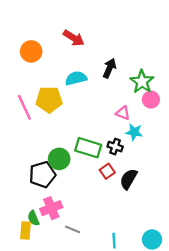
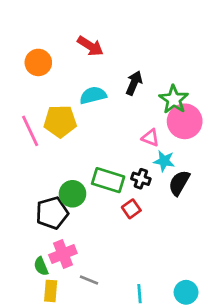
pink circle: (151, 100) -> (185, 121), size x1.6
black semicircle: (129, 179) -> (179, 183), moved
yellow rectangle: (26, 231) -> (51, 291), moved

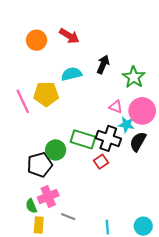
orange circle: (38, 62) -> (37, 40), moved
pink circle: (185, 121) -> (142, 111), moved
black cross: (141, 179) -> (108, 138), size x1.6

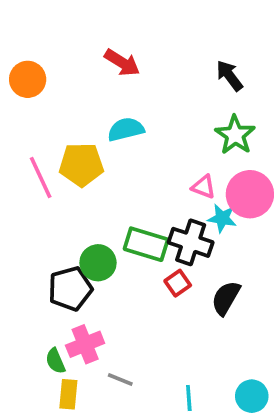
orange circle: (37, 40) -> (28, 79), moved
black arrow: (103, 64) -> (230, 76), moved, turned -60
black semicircle: (138, 142) -> (226, 298), moved

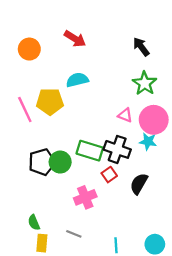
orange circle: (28, 79) -> (29, 49), moved
cyan star: (222, 218) -> (148, 141), moved
black pentagon: (70, 289) -> (42, 162), moved
pink cross: (85, 344) -> (85, 197), moved

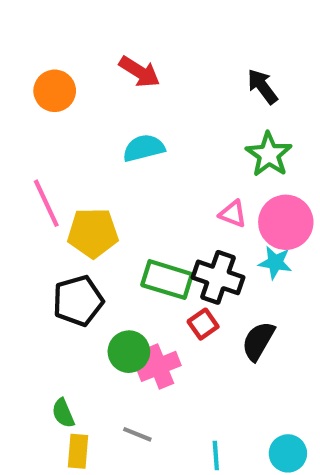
yellow pentagon: (50, 102) -> (93, 233), moved
green circle: (60, 162) -> (129, 352), moved

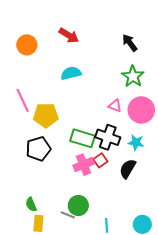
cyan star: (275, 263) -> (136, 143), moved
green circle: (129, 352) -> (78, 205), moved
pink cross: (159, 366) -> (84, 165), moved

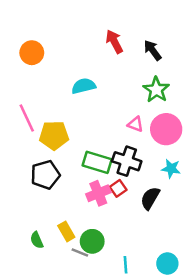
red arrow: (69, 35) -> (114, 42), moved, turned -150
cyan star: (136, 143) -> (171, 169), moved
yellow rectangle: (38, 223) -> (66, 231), moved, turned -35

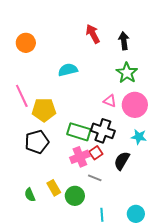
black arrow: (153, 50) -> (124, 41), turned 30
gray line: (80, 252) -> (95, 178), moved

